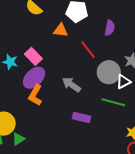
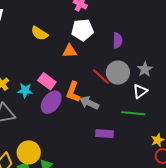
red line: (88, 50) -> (101, 77), moved
gray circle: (109, 72) -> (118, 73), moved
orange L-shape: (35, 95) -> (73, 92), moved

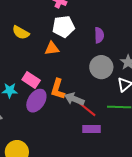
red line: (101, 77) -> (87, 109), moved

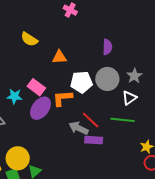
white pentagon: (63, 27) -> (81, 82), moved
orange L-shape: (58, 89) -> (62, 98), turned 65
gray arrow: (74, 99) -> (79, 128), moved

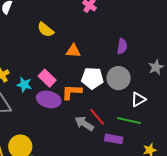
gray star: (134, 76) -> (156, 67), moved
purple ellipse: (40, 108) -> (49, 99), turned 60
purple rectangle: (94, 140) -> (114, 139), moved

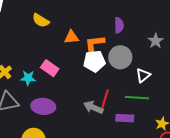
orange L-shape: (72, 92) -> (95, 43), moved
purple ellipse: (49, 99) -> (43, 106), moved
red line: (97, 117) -> (105, 99), turned 66

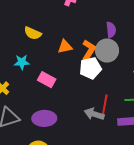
orange L-shape: (95, 43) -> (89, 50), turned 135
gray circle: (120, 57) -> (107, 51), moved
cyan star: (28, 78) -> (22, 62), moved

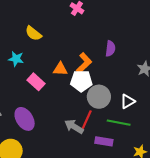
orange triangle: (65, 47) -> (60, 69), moved
gray circle: (107, 51) -> (99, 97), moved
purple ellipse: (44, 118) -> (25, 119), turned 45

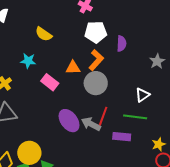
white pentagon: (81, 81) -> (96, 32), moved
gray circle: (99, 97) -> (96, 83), moved
purple ellipse: (25, 119) -> (69, 121), moved

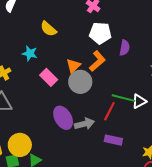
orange triangle: (73, 68) -> (73, 66), turned -49
gray circle: (96, 83) -> (80, 82), moved
red line: (103, 116) -> (109, 111), moved
green line: (135, 117) -> (123, 98), moved
gray arrow: (91, 124) -> (84, 124), turned 132

